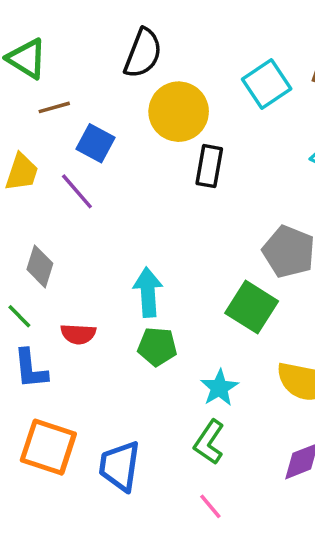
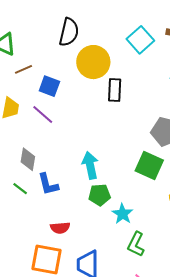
red semicircle: (78, 334) -> (60, 228), moved
blue L-shape: (31, 369) -> (48, 184), moved
cyan star: (219, 388) -> (122, 214), moved

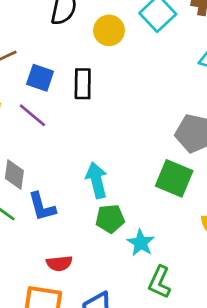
yellow circle: (93, 62) -> (109, 30), moved, size x0.7
black rectangle: (115, 90) -> (83, 84), moved

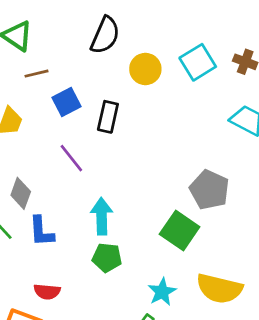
blue square: (40, 78) -> (67, 102), turned 32
purple line: (32, 115) -> (71, 158), moved
cyan star: (141, 243) -> (162, 292), moved

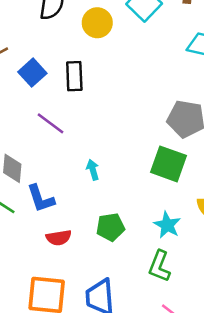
cyan arrow: (102, 216) -> (93, 170), size x0.6
green pentagon: (107, 258) -> (110, 227), moved
red semicircle: (47, 292) -> (59, 238), moved

